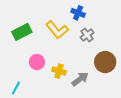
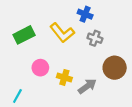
gray cross: (87, 35) -> (95, 38), turned -32

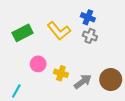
blue cross: (85, 14) -> (88, 17), moved
brown circle: (115, 68) -> (111, 80), moved

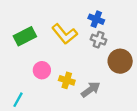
brown circle: (111, 80) -> (120, 61), moved

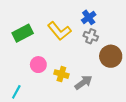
blue cross: (96, 19) -> (89, 17), turned 32

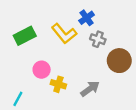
blue cross: (89, 17) -> (87, 18), moved
yellow cross: (61, 74) -> (58, 84), moved

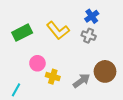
blue cross: (87, 18) -> (92, 16), moved
brown circle: (119, 61) -> (105, 71), moved

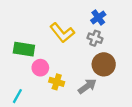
green rectangle: (22, 33) -> (24, 49), moved, turned 36
brown circle: (105, 71) -> (104, 64), moved

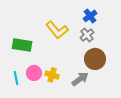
gray cross: (95, 38) -> (87, 35), turned 32
pink circle: (40, 68) -> (34, 73), moved
cyan line: (17, 96) -> (16, 78), moved, turned -40

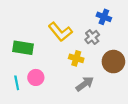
blue cross: (90, 16) -> (104, 17), moved, turned -32
brown circle: (95, 59) -> (113, 62), moved
yellow cross: (52, 75) -> (76, 58), moved

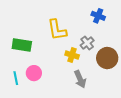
yellow L-shape: (60, 32) -> (57, 30), turned 30
gray cross: (92, 37) -> (87, 43), moved
gray arrow: (85, 84) -> (80, 79), turned 102

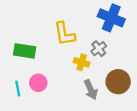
blue cross: (98, 16) -> (111, 18), size x1.6
brown circle: (107, 58) -> (118, 82), moved

